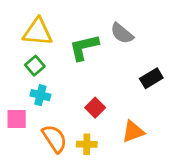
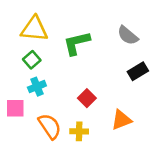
gray semicircle: (122, 33) -> (128, 35), moved
cyan cross: (40, 95) -> (37, 87), turned -36

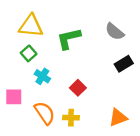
cyan cross: (37, 87) -> (42, 76), moved, turned -35
orange triangle: (121, 120) -> (118, 118), moved

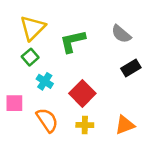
yellow triangle: (31, 26) -> (33, 28), turned -50
red square: (78, 88) -> (82, 93), size x1.5
yellow cross: (71, 118) -> (85, 125), moved

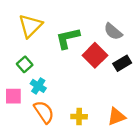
green square: (30, 57) -> (25, 64), moved
cyan cross: (45, 81) -> (38, 86), moved
red square: (82, 93) -> (95, 55), moved

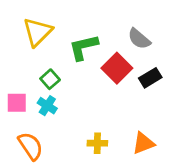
green square: (25, 64) -> (50, 79), moved
pink square: (13, 96) -> (17, 103), moved
orange semicircle: (44, 112) -> (31, 146), moved

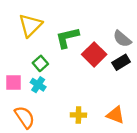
gray semicircle: (139, 39) -> (122, 39), moved
orange triangle: (143, 143) -> (115, 115), turned 42

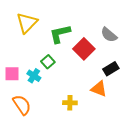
black rectangle: (121, 62) -> (111, 69), moved
green square: (40, 63) -> (48, 62), moved
orange triangle: (115, 115) -> (99, 89), moved

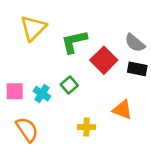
green square: (48, 62) -> (69, 85), moved
black rectangle: (111, 69) -> (137, 69), moved, turned 42

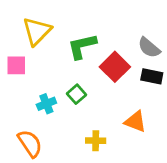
pink square: (15, 91) -> (16, 65), moved
cyan cross: (42, 94) -> (46, 104), turned 35

